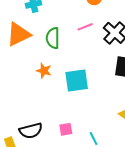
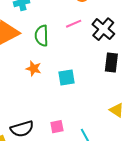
cyan square: (77, 81) -> (67, 78), size x0.7

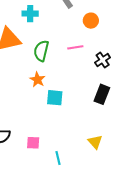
black cross: (103, 29) -> (103, 60), size x0.7
orange star: (34, 69) -> (37, 80), moved

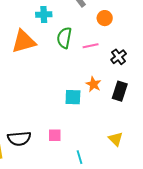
green semicircle: (41, 51) -> (64, 38), moved
orange star: (37, 80) -> (93, 84), moved
pink square: (33, 143) -> (55, 135), moved

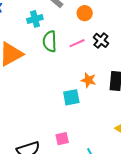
cyan cross: (44, 14) -> (35, 19), moved
black cross: (119, 57) -> (101, 40), moved

